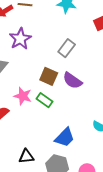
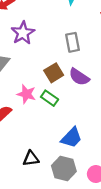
gray rectangle: (67, 48) -> (72, 42), turned -48
brown square: (49, 76) -> (54, 73), turned 36

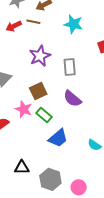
purple star: (23, 33) -> (40, 56), moved
brown square: (54, 73) -> (38, 91), moved
blue trapezoid: (72, 138) -> (58, 138), moved

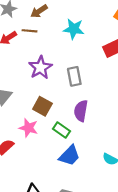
brown square: (38, 91) -> (42, 106), turned -30
purple semicircle: (72, 99) -> (81, 111), turned 66
green rectangle: (44, 115) -> (61, 130), moved

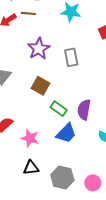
purple semicircle: (81, 111) -> (84, 110), moved
pink star: (28, 128) -> (30, 138), moved

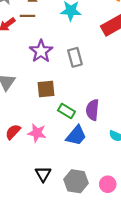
brown square: (40, 86) -> (46, 89), turned -30
pink star: (30, 138) -> (37, 133), moved
black triangle: (31, 168) -> (43, 174), turned -49

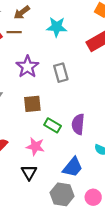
pink star: (37, 133) -> (35, 146), moved
blue trapezoid: (76, 136) -> (73, 167), moved
black triangle: (43, 174) -> (29, 172), moved

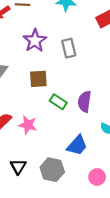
pink star: (35, 146) -> (28, 125), moved
black triangle: (29, 172) -> (18, 167), moved
gray hexagon: (62, 194) -> (52, 170), moved

